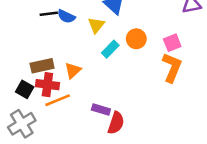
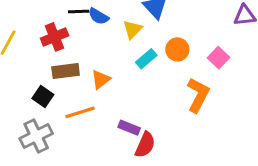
pink square: (172, 43) -> (219, 58), turned -30
orange L-shape: (172, 68) -> (198, 95), moved
red cross: (47, 85) -> (55, 37), moved, turned -35

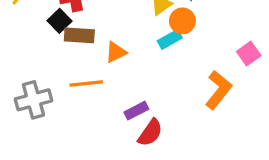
orange circle: (177, 49) -> (182, 21), moved
black square: (43, 96) -> (59, 21), moved
purple rectangle: (129, 128) -> (136, 111), turned -60

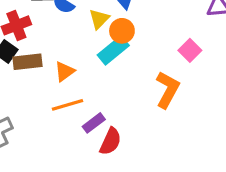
cyan rectangle: (170, 39) -> (113, 50), size x1.4
orange line: (86, 83) -> (67, 105), moved

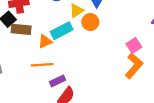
cyan rectangle: (113, 50) -> (62, 31), moved
orange L-shape: (167, 90) -> (134, 66), moved

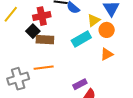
orange triangle: (45, 41) -> (107, 54), moved
orange line: (42, 65) -> (44, 68), moved

